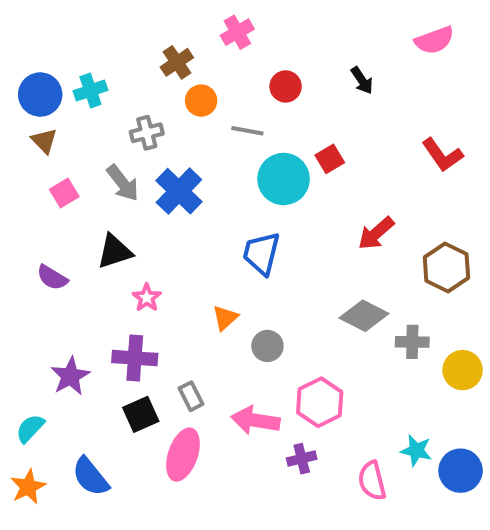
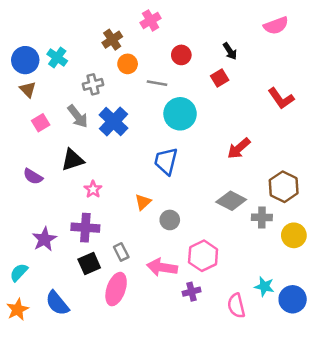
cyan cross: (90, 90) -> (57, 58), turned -36
red square: (330, 159) -> (220, 78), moved
brown hexagon: (446, 267) -> (284, 187), moved

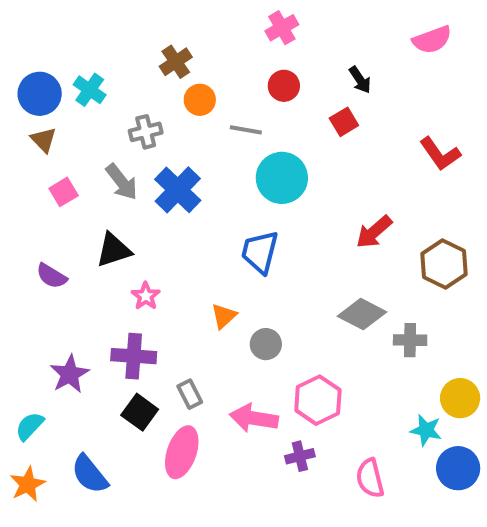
pink cross: (151, 20) -> (282, 28), moved
brown hexagon: (284, 187) -> (444, 264), moved
yellow circle: (294, 235) -> (460, 398), moved
black square: (89, 263) -> (140, 412), turned -30
cyan star: (264, 286) -> (426, 430), moved

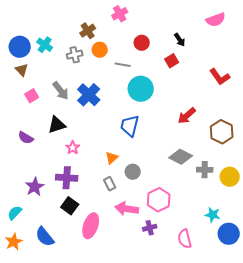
pink cross: (282, 28) -> (120, 14), moved
gray cross: (146, 132) -> (75, 55), moved
gray rectangle: (190, 394) -> (110, 184), moved
yellow circle: (460, 398) -> (230, 177), moved

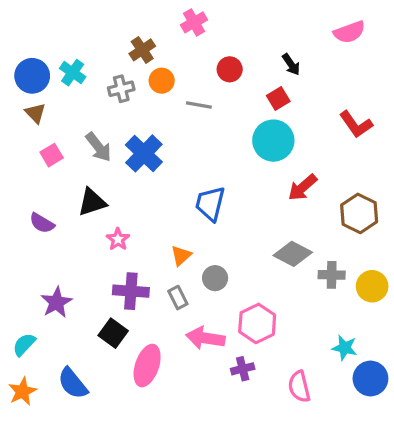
cyan circle: (141, 89) -> (273, 141), moved
purple cross: (67, 178) -> (131, 291), moved

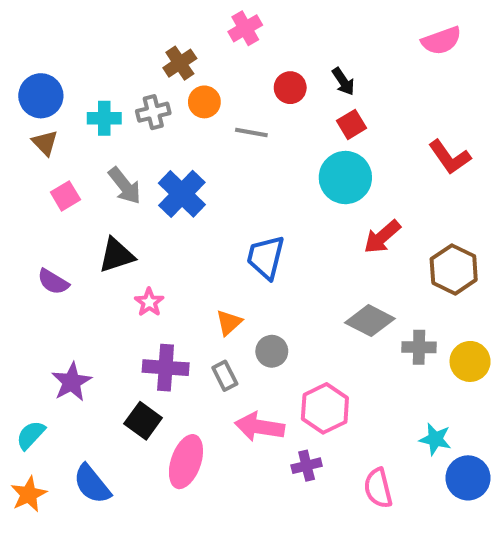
black arrow: (291, 64) -> (343, 81), moved
cyan cross: (73, 73) -> (104, 118), moved, turned -35

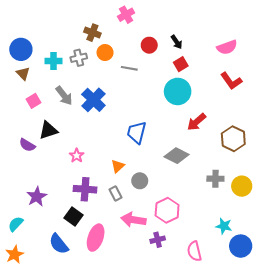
pink semicircle: (441, 41) -> (227, 47), moved
brown cross: (180, 63) -> (92, 33), turned -35
black triangle: (116, 255) -> (48, 130), moved
gray diamond: (370, 321) -> (177, 156), moved
blue semicircle: (92, 484) -> (59, 244), moved

